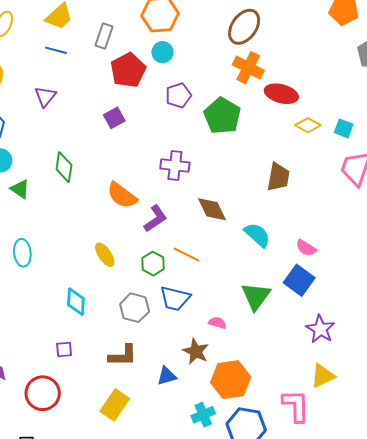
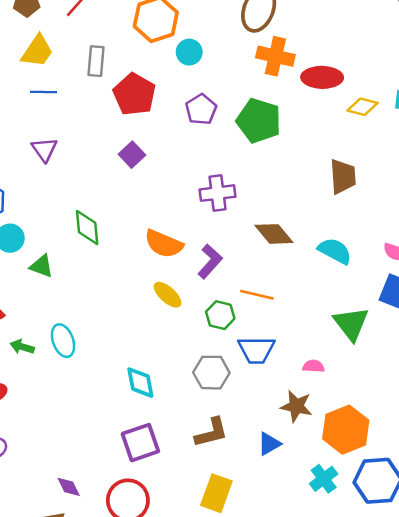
cyan circle: (162, 52) -> (189, 52), moved
yellow ellipse: (105, 255) -> (168, 295), moved
purple square: (64, 349) -> (140, 443), size x1.8

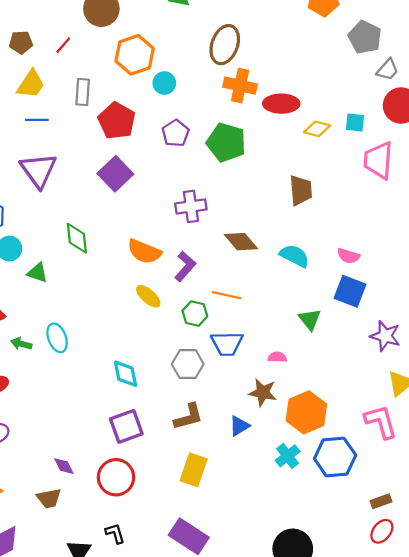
purple triangle: (44, 149) -> (38, 170), size x1.6
purple square: (132, 155) -> (115, 174), size x1.5
green triangle: (351, 324) -> (310, 319), size x0.7

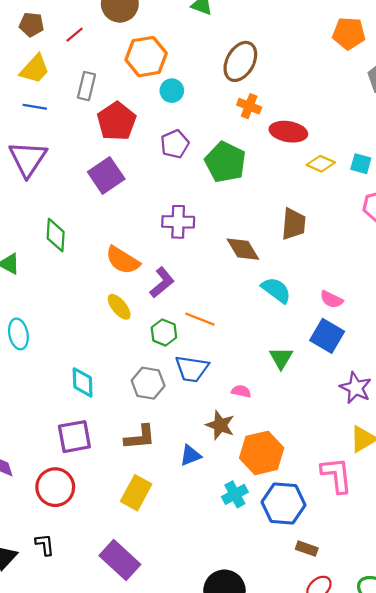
orange cross: (240, 86) -> (249, 106), size x0.7
brown diamond: (241, 242) -> (243, 249), moved
brown rectangle: (381, 501) -> (307, 549), moved, turned 30

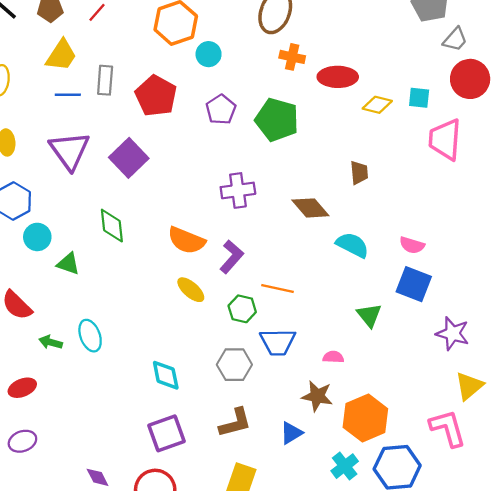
gray rectangle: (86, 86) -> (105, 80), moved
purple square: (106, 175) -> (129, 158), moved
brown trapezoid: (294, 224) -> (359, 173), size x0.7

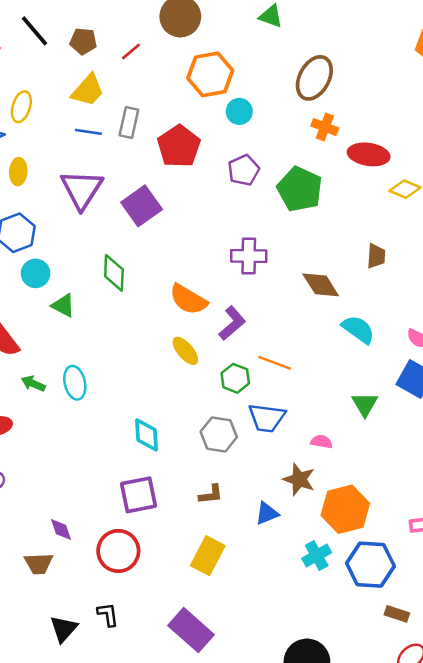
brown L-shape: (235, 423) -> (211, 494), size x0.7

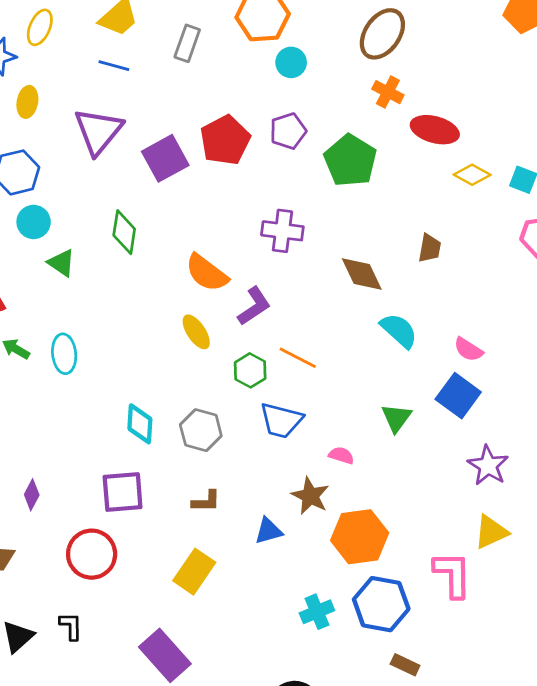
gray rectangle: (129, 123) -> (187, 43), moved
red pentagon: (179, 146) -> (225, 140), moved
gray hexagon: (219, 434) -> (201, 430), moved
purple diamond: (61, 530) -> (32, 495), moved, turned 40
cyan cross: (317, 555) -> (317, 612), moved

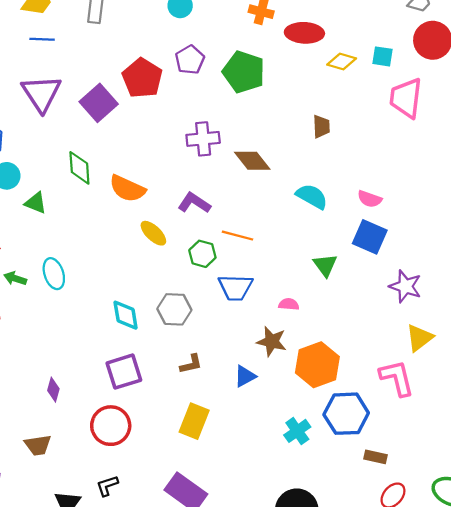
orange semicircle: (207, 273) -> (127, 189), moved
brown diamond: (362, 274) -> (252, 161), moved
purple L-shape: (254, 306) -> (194, 203), turned -100
black L-shape: (71, 626) -> (107, 486), turned -95

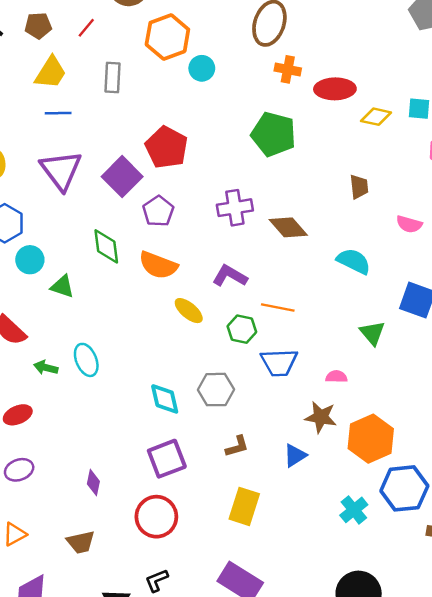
purple pentagon: (190, 60) -> (158, 211), moved
pink semicircle: (370, 199) -> (409, 224), moved

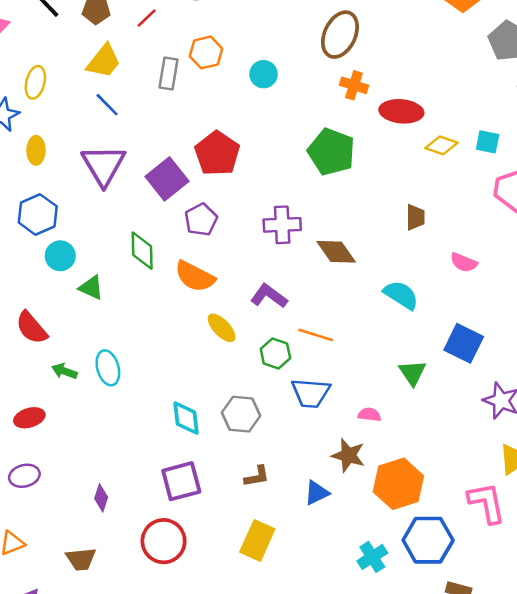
orange hexagon: (167, 37) -> (206, 52), moved, size x0.7
blue line: (58, 113) -> (107, 105), turned 40

